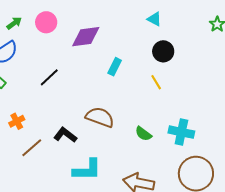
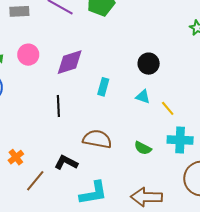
cyan triangle: (154, 19) -> (143, 97), moved
black line: (49, 77) -> (58, 106), moved, turned -40
yellow line: (156, 82) -> (168, 108), moved

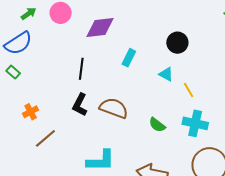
black L-shape: (66, 162) -> (80, 105), moved, turned -100

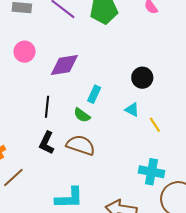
cyan cross: (195, 123) -> (151, 172), moved
green semicircle: (157, 125) -> (82, 115), moved

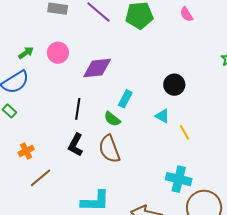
brown semicircle: (81, 145) -> (109, 149), turned -132

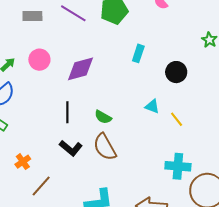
black circle: (174, 85) -> (176, 72), moved
cyan rectangle: (125, 99) -> (138, 53), moved
black L-shape: (76, 145) -> (71, 148), turned -70

